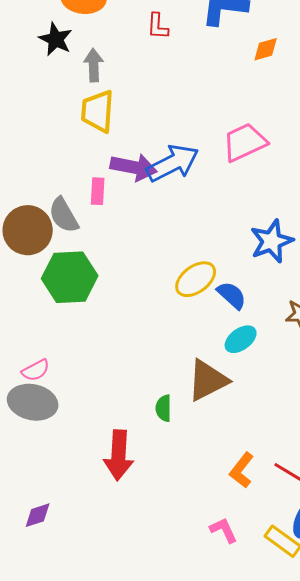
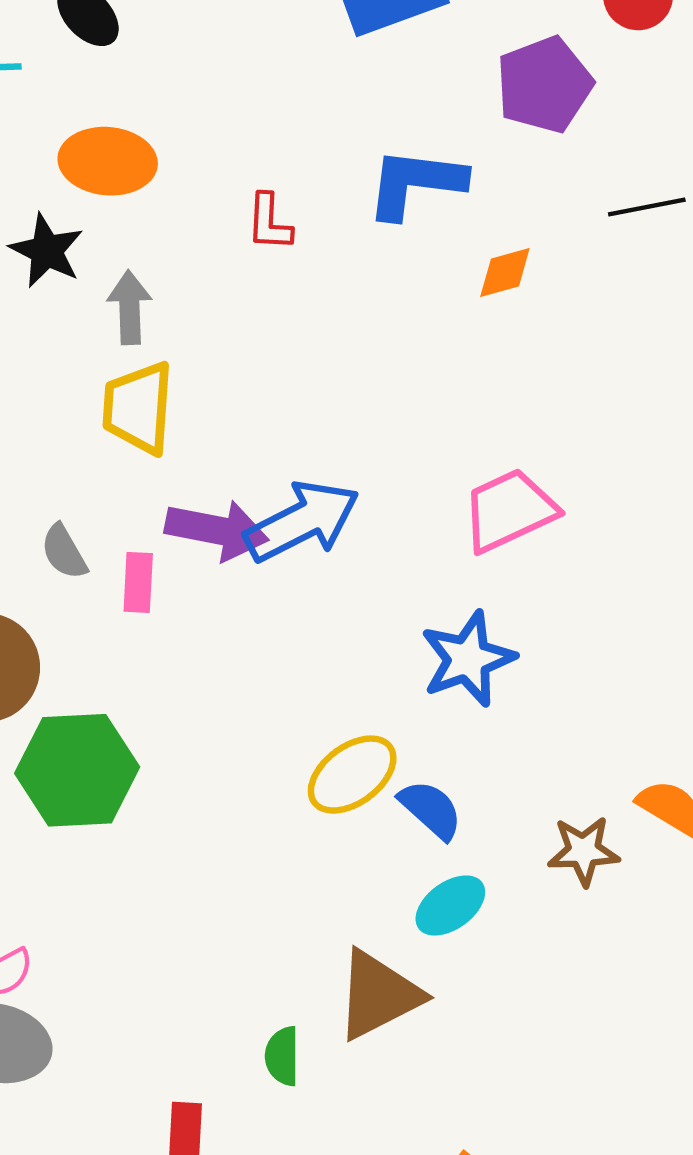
pink trapezoid: (245, 142) -> (509, 510), moved
gray semicircle: (64, 215) -> (64, 552), moved, size x0.7
blue star: (272, 241) -> (468, 659), moved

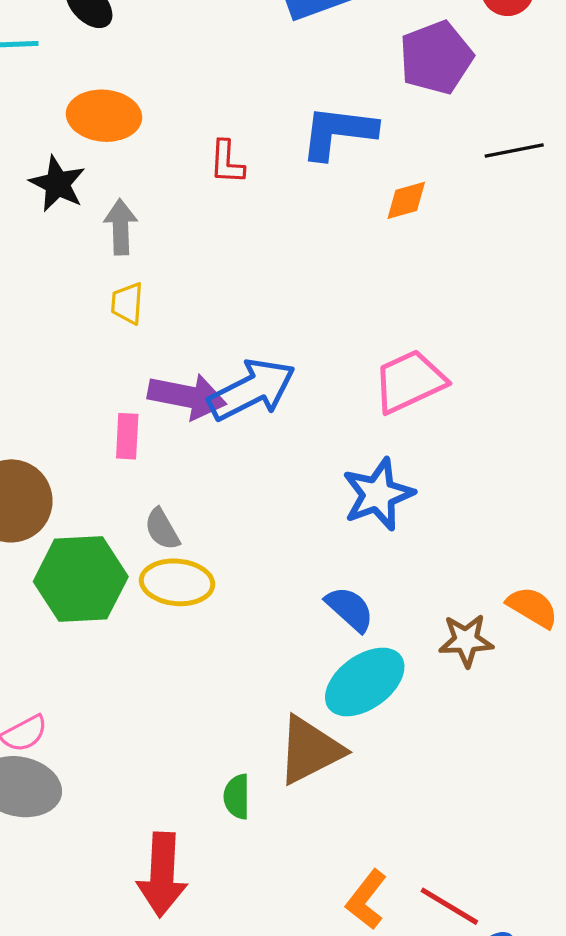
yellow trapezoid: (138, 408) -> (127, 303), size x0.6
gray semicircle: (64, 552) -> (162, 529), moved
yellow ellipse: (352, 775) -> (177, 582), moved, turned 42
cyan ellipse: (450, 906) -> (365, 682), size x1.5

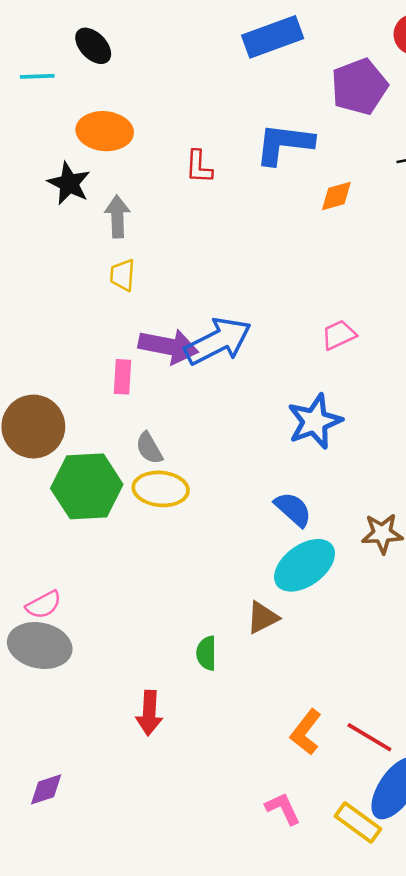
pink trapezoid: (410, 381) -> (339, 335), size x0.6
brown triangle: (310, 750) -> (263, 617), size x0.6
red arrow: (162, 875) -> (149, 713), size x0.7

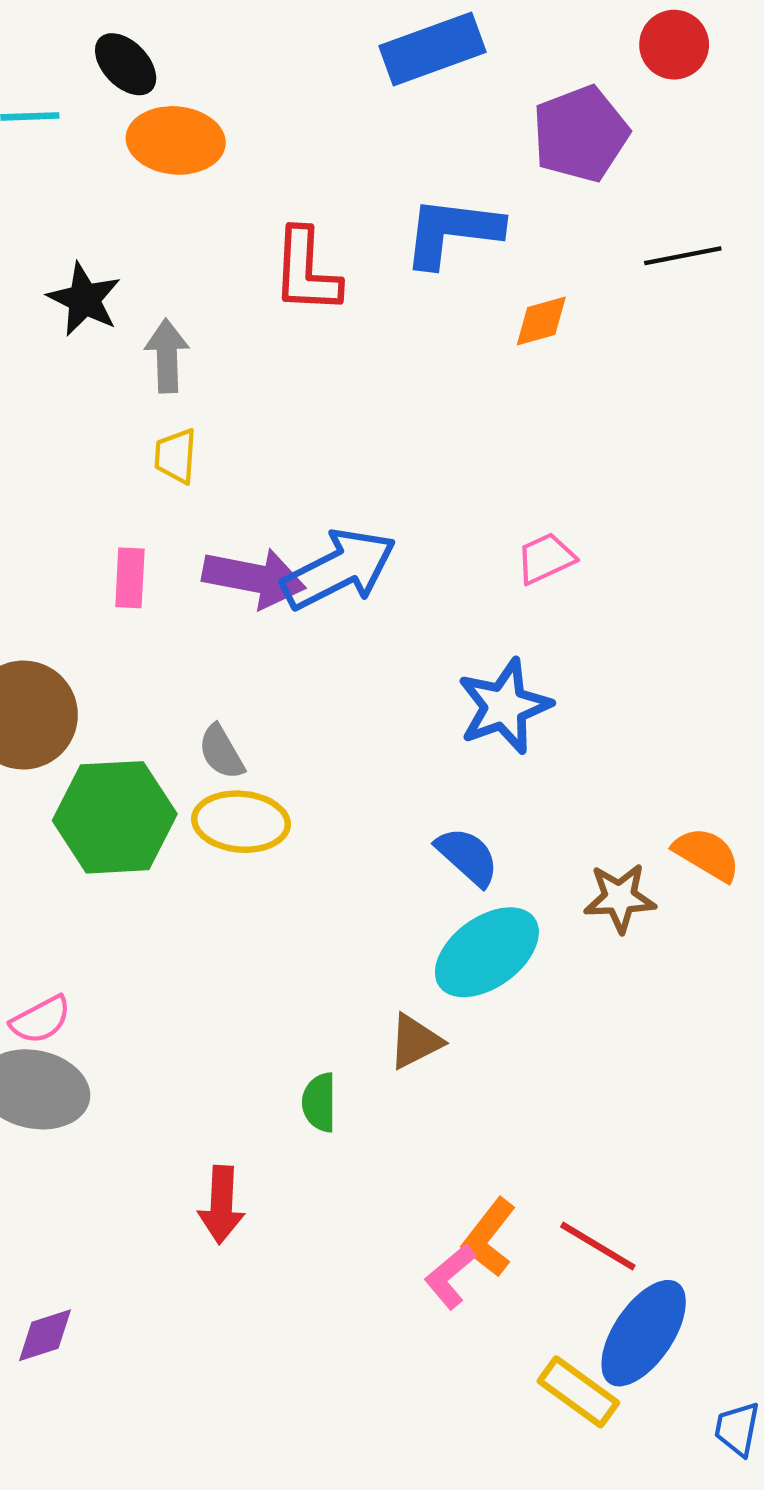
orange ellipse: (105, 131) -> (176, 140), moved
red L-shape: (199, 167) -> (306, 271), size x1.5
pink rectangle: (122, 377) -> (130, 578), moved
pink L-shape: (283, 808) -> (450, 1277), moved, turned -105

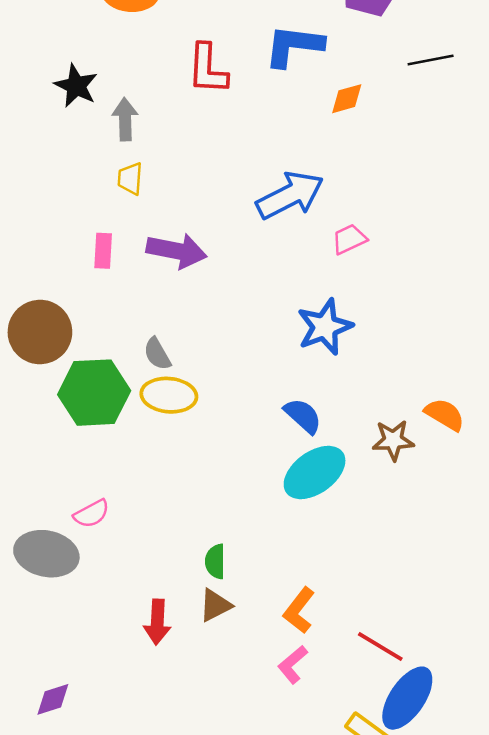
blue arrow: (339, 569) -> (290, 195), moved
pink semicircle: (41, 1020) -> (92, 514), moved
brown triangle: (415, 1041) -> (215, 605), moved
orange L-shape: (489, 1237) -> (299, 610), moved

